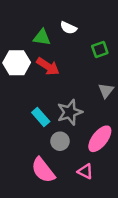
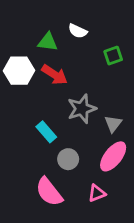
gray triangle: (106, 91) -> (113, 124), moved
gray star: (70, 112) -> (82, 109), moved
pink triangle: (85, 171) -> (97, 193), turned -49

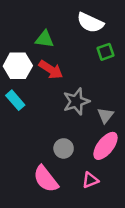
white semicircle: (78, 31) -> (90, 23), moved, size x1.5
cyan rectangle: (46, 132) -> (15, 100), moved

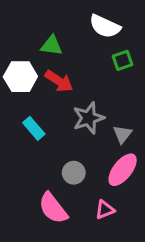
cyan rectangle: (15, 100) -> (34, 128), moved

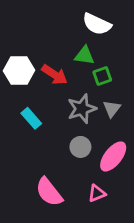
green triangle: (52, 46) -> (85, 56), moved
green square: (123, 60) -> (102, 76), moved
gray triangle: (123, 134) -> (112, 109), moved
gray circle: (74, 173) -> (80, 147), moved

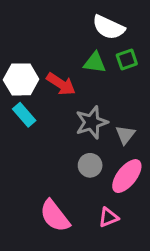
green square: (102, 76) -> (127, 60), moved
gray triangle: (112, 109) -> (125, 135), moved
cyan rectangle: (31, 118) -> (24, 115), moved

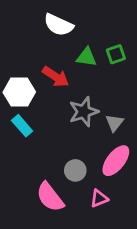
white semicircle: (108, 27) -> (58, 25), moved
white hexagon: (21, 79) -> (19, 92), moved
cyan rectangle: (24, 115) -> (22, 126), moved
gray circle: (90, 165) -> (75, 170), moved

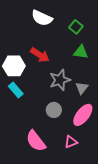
green square: (116, 54) -> (76, 27), moved, turned -32
green triangle: (86, 57) -> (81, 52), moved
gray circle: (75, 170) -> (54, 110), moved

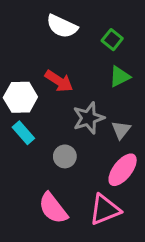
green triangle: (81, 52) -> (120, 77), turned -35
gray circle: (54, 110) -> (65, 156), moved
pink triangle: (71, 142) -> (105, 210), size x1.6

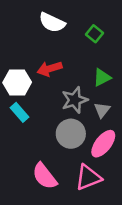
green triangle: (120, 77) -> (102, 77), moved
red arrow: (59, 81) -> (50, 69), turned 130
gray circle: (65, 156) -> (71, 134), moved, size x1.5

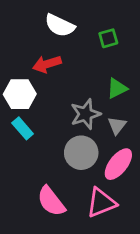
green square: (95, 34) -> (108, 38), turned 35
red arrow: (50, 69) -> (47, 64), moved

